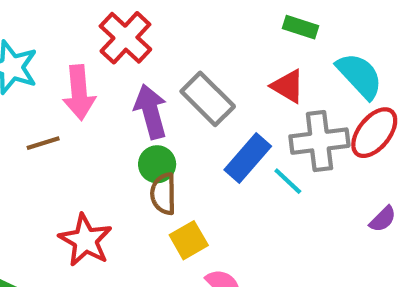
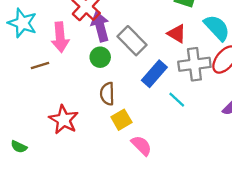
purple arrow: (151, 112) -> (100, 27), moved
green circle: (157, 164) -> (100, 57), moved
cyan line: (288, 181) -> (177, 100), moved

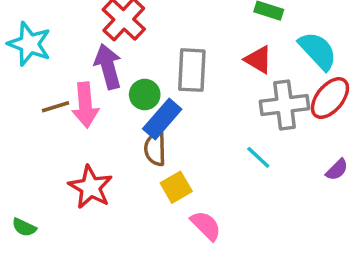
purple arrow: (100, 27) -> (108, 67), moved
pink arrow: (60, 37) -> (85, 105), moved
gray rectangle: (132, 41) -> (192, 70), turned 48
blue rectangle: (154, 74) -> (162, 119), moved

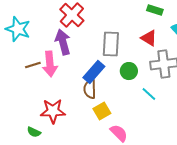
green circle: (145, 95) -> (129, 71), moved
red star: (91, 187) -> (53, 111), turned -30
green semicircle: (24, 227) -> (34, 132), moved

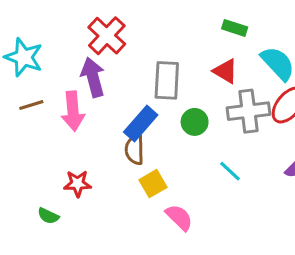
brown line: (33, 65) -> (31, 105), moved
cyan line: (149, 94) -> (230, 171), moved
red star: (53, 111) -> (78, 184), size x0.7

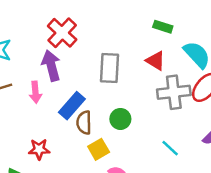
pink arrow: (73, 111) -> (35, 92), size x0.7
green circle: (195, 122) -> (120, 119), moved
blue rectangle: (141, 123) -> (72, 106), moved
cyan line: (230, 171) -> (170, 148), moved

